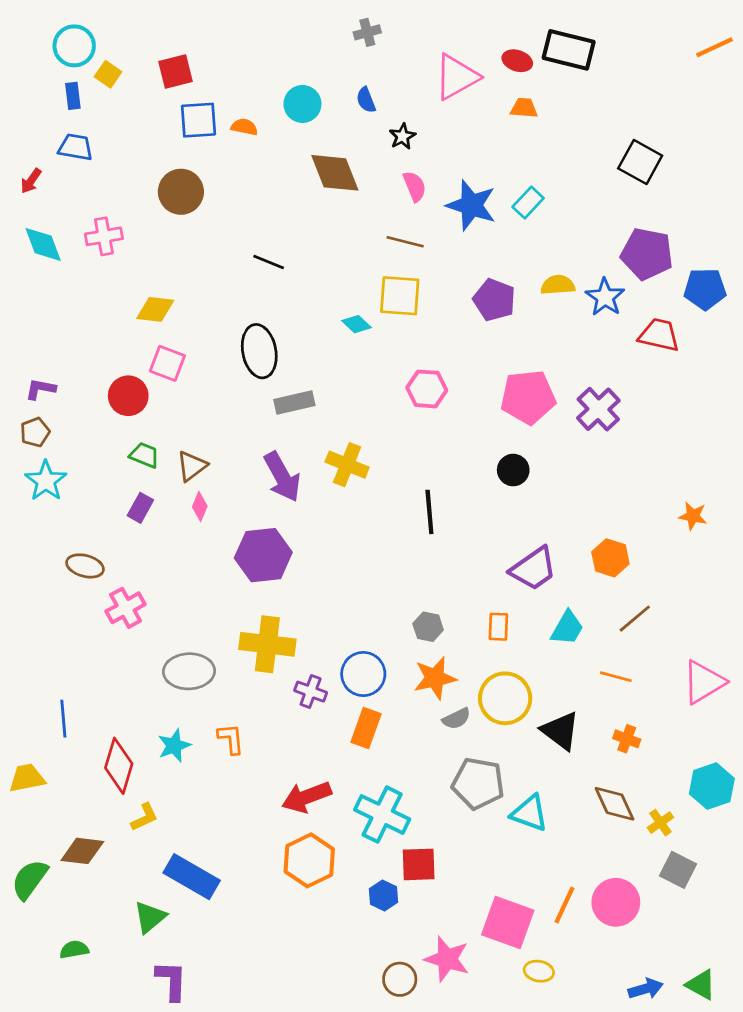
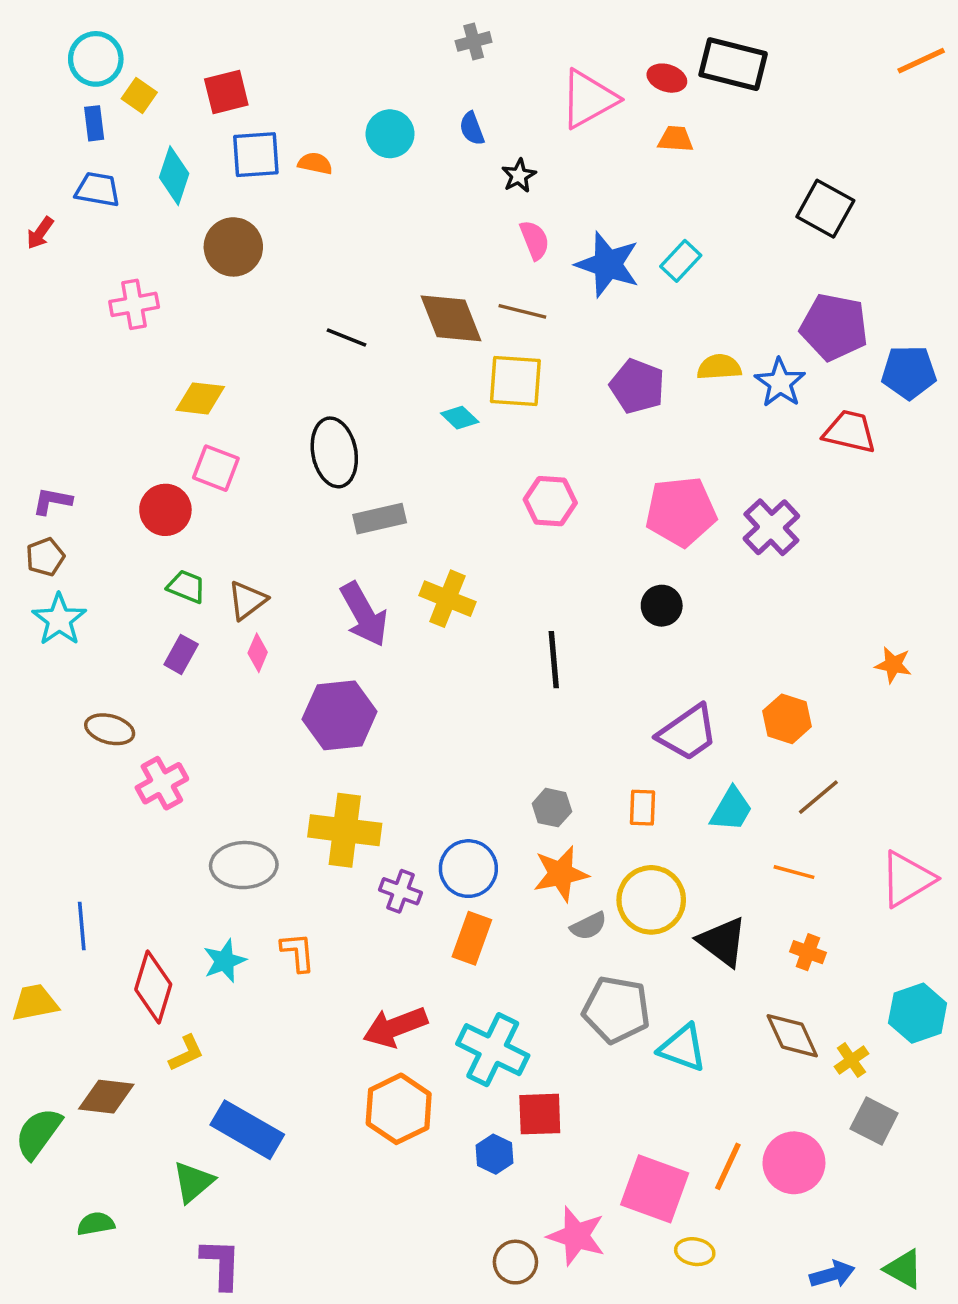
brown diamond: (335, 173) -> (451, 318), moved
cyan diamond: (43, 244) -> (174, 176), moved, turned 39

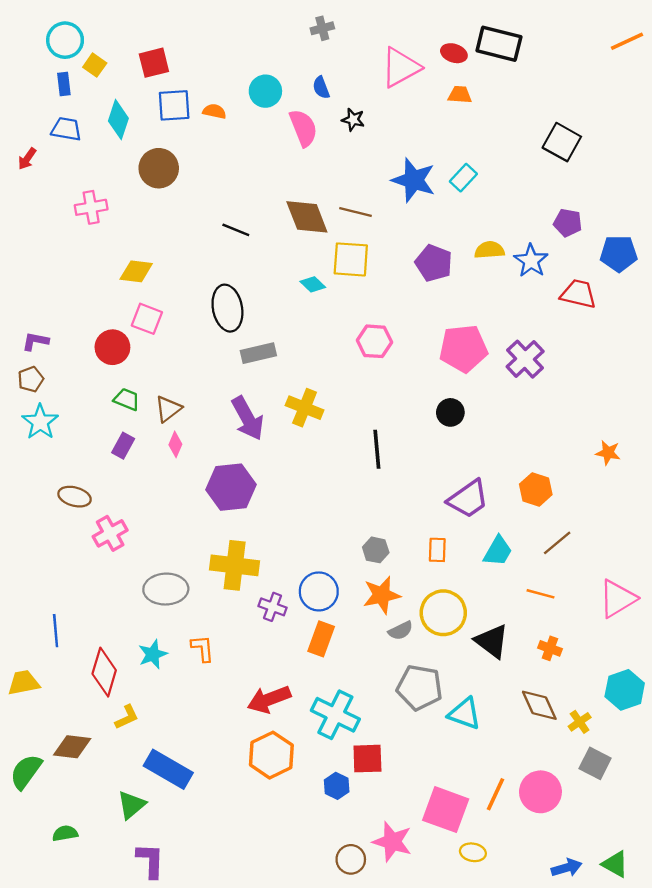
black star: (519, 176) -> (353, 120), turned -30
pink semicircle: (535, 240) -> (303, 128), moved, size x1.4
purple pentagon: (834, 327) -> (568, 223), size x0.6

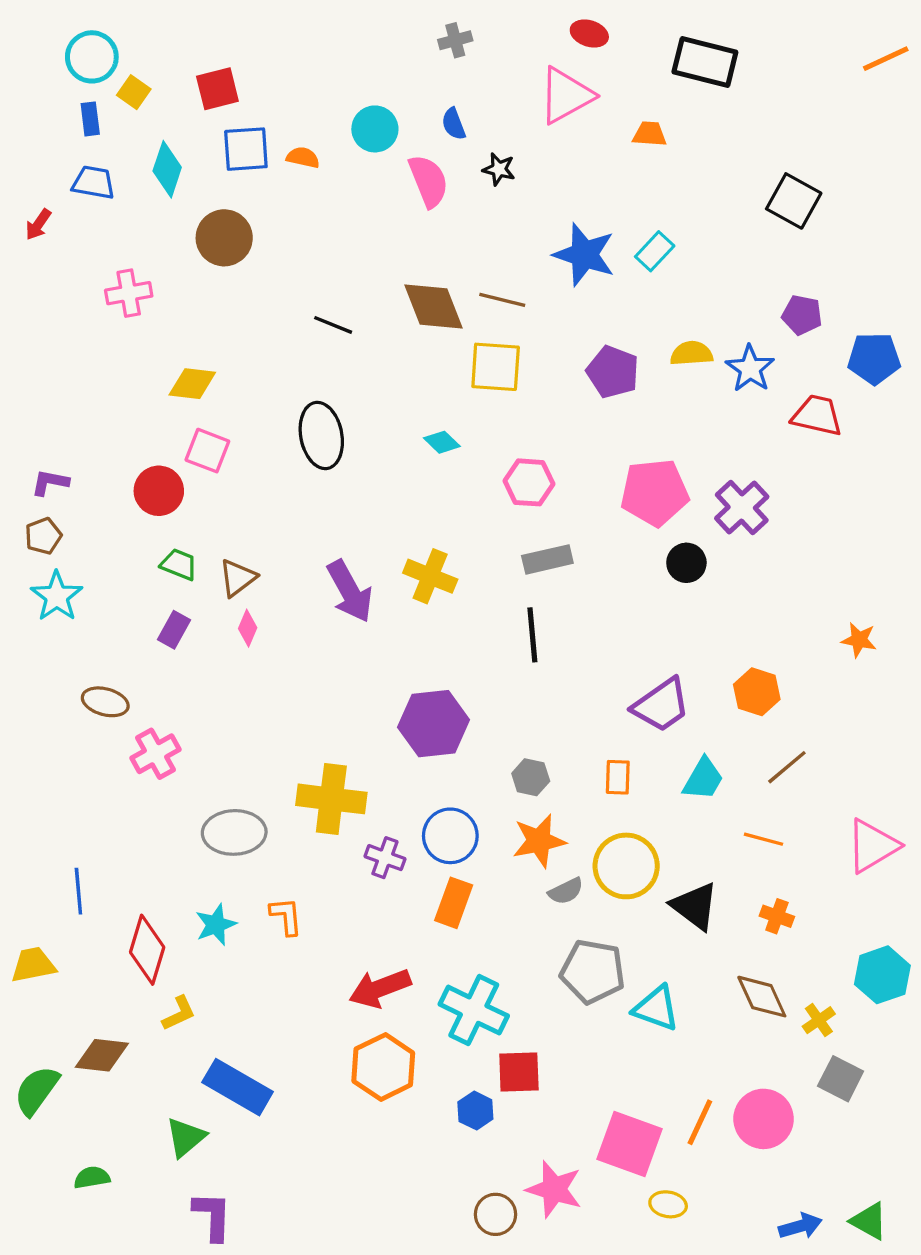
red ellipse: (454, 53) -> (589, 33), moved
cyan diamond: (313, 284) -> (442, 442), moved
gray rectangle: (258, 353) -> (547, 559), moved
black circle: (450, 412) -> (686, 563), moved
purple hexagon: (231, 487) -> (434, 724), moved

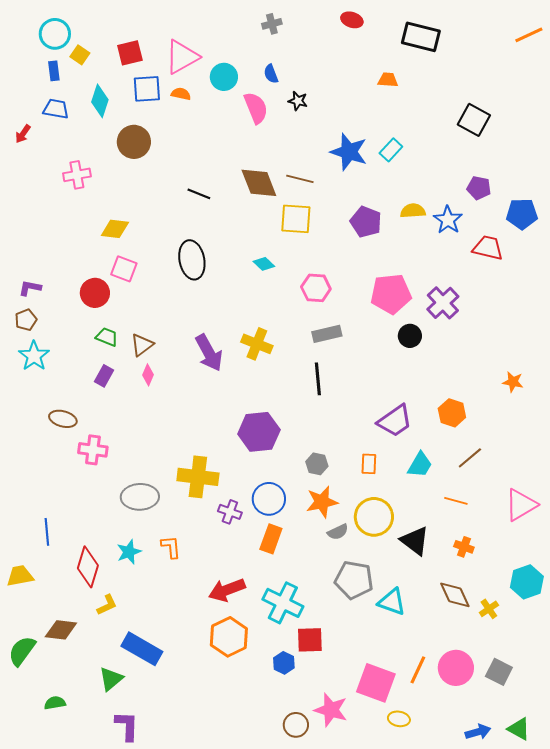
pink triangle: (566, 95) -> (182, 57), moved
pink cross: (155, 754) -> (93, 450), turned 36
gray square: (841, 1079) -> (499, 672), moved

